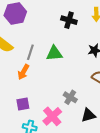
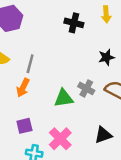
green triangle: (54, 53) -> (64, 98), moved
gray cross: (70, 97) -> (86, 88), moved

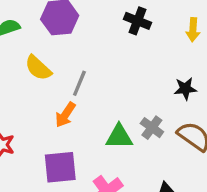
black cross: (74, 23) -> (137, 21), moved
purple square: (24, 126) -> (60, 167), size x1.5

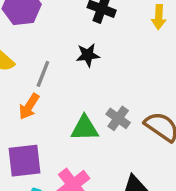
black star: (185, 89) -> (88, 55), moved

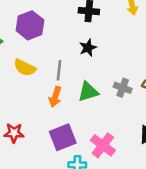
green triangle: (85, 128) -> (88, 92), moved

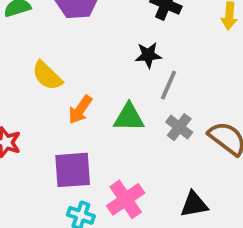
yellow semicircle: (25, 68) -> (47, 76), moved
gray line: (59, 70) -> (168, 85), moved

